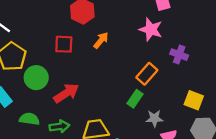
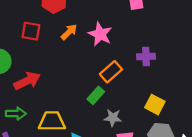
pink star: (151, 30) -> (100, 34), moved
purple cross: (179, 55) -> (146, 57), turned -30

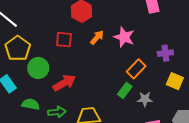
yellow square: (155, 105) -> (175, 81), moved
gray star: (113, 118) -> (145, 99), moved

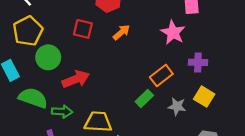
pink star: (124, 37) -> (173, 32), moved
gray star: (145, 99) -> (177, 106), moved
green semicircle: (31, 104) -> (33, 98), size x1.4

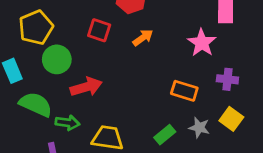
orange rectangle: (161, 76) -> (184, 91), turned 50
green rectangle: (144, 98) -> (165, 135), moved

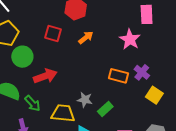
purple cross: (227, 79) -> (142, 72), moved, turned 35
green arrow: (67, 123) -> (32, 103), turned 42
gray star: (199, 128) -> (85, 100), moved

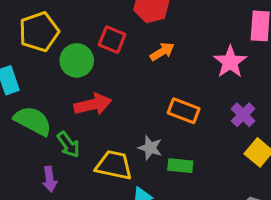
green circle: (22, 57) -> (77, 60), moved
orange rectangle: (118, 76) -> (184, 111), moved
green rectangle: (105, 109) -> (180, 166), turned 42

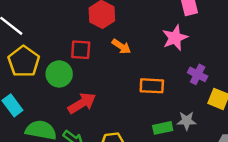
orange arrow: (162, 52) -> (121, 47), turned 84
pink star: (230, 62) -> (175, 38), turned 30
gray star: (150, 148) -> (187, 121), moved

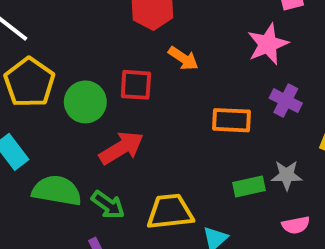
red square: (81, 50) -> (136, 85), moved
purple cross: (198, 74) -> (286, 101), moved

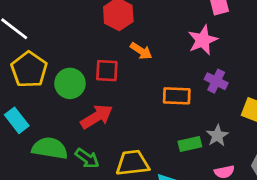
gray star: (287, 175) -> (217, 136), turned -30

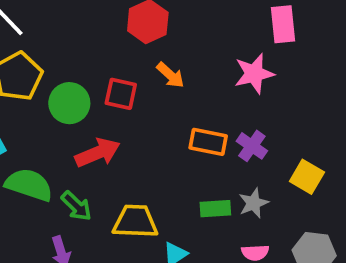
purple cross: (216, 81) -> (252, 146), moved

